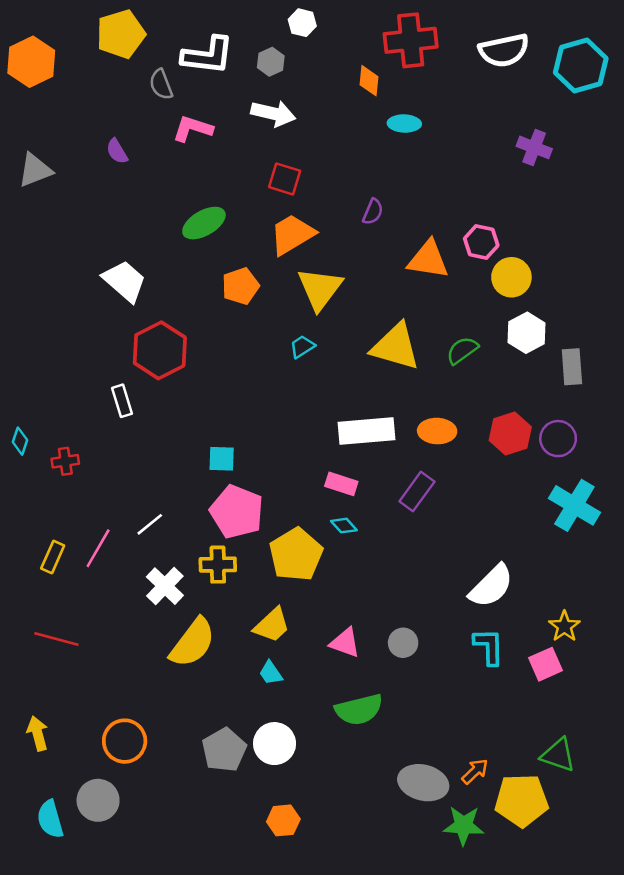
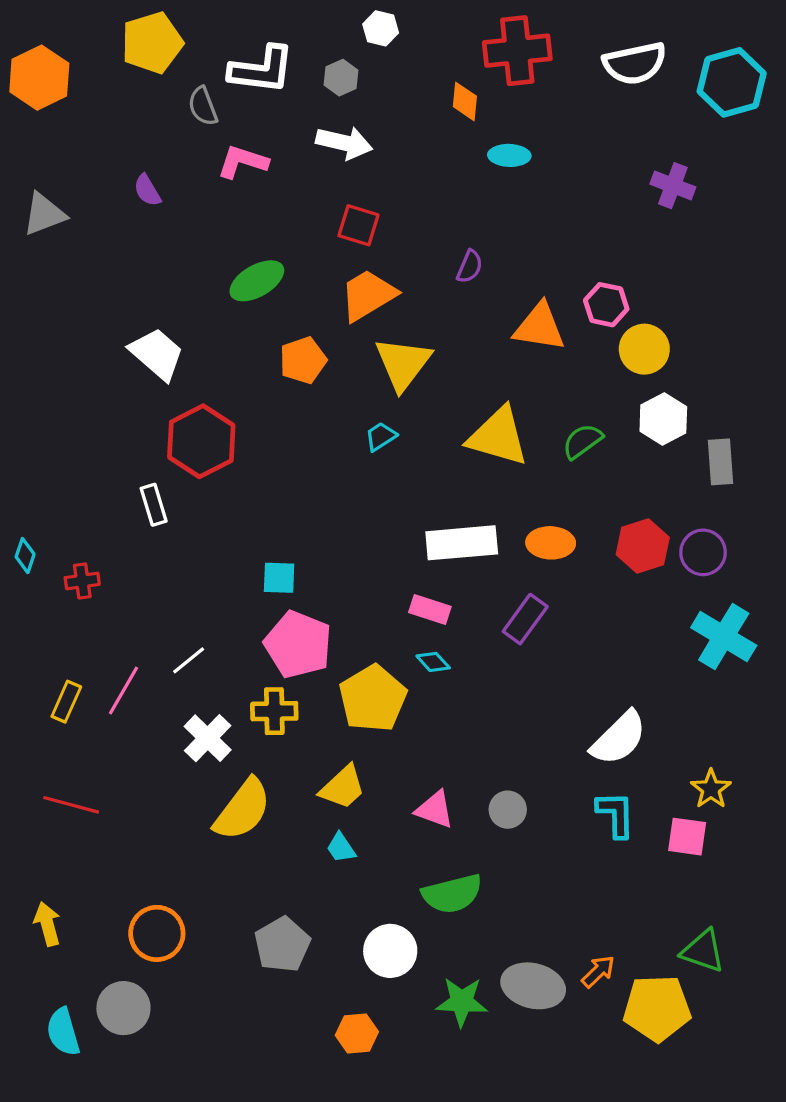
pink square: (545, 664) -> (687, 837), turned 32
white circle: (275, 744) -> (390, 951), moved
green star: (464, 825) -> (462, 1002), moved

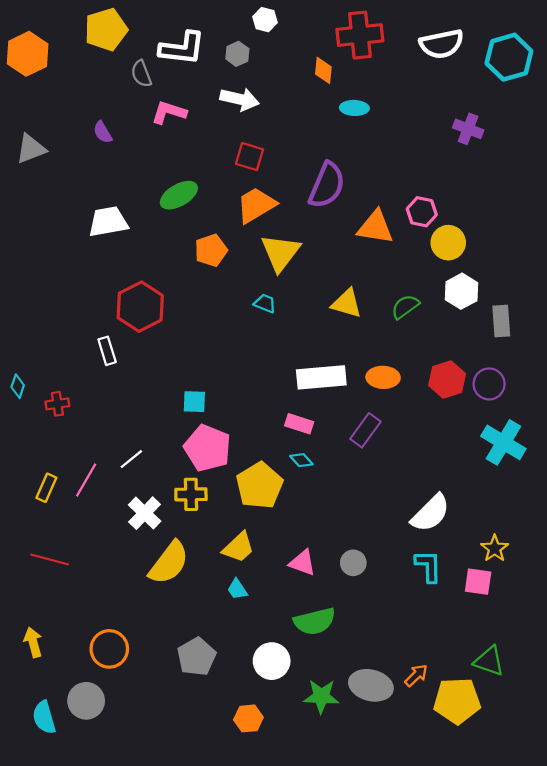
purple semicircle: (470, 267) -> (327, 185), size x2.0
white trapezoid: (157, 354) -> (108, 222), moved, turned -51
cyan trapezoid: (381, 436) -> (265, 303), turned 55
yellow triangle: (498, 436) -> (347, 303), size x0.7

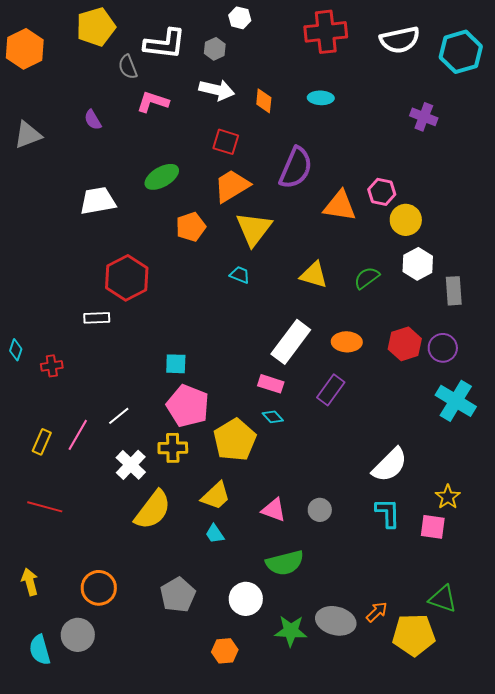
orange diamond: (323, 70) -> (264, 101), moved
white rectangle: (107, 351) -> (97, 318), turned -75
white rectangle: (321, 377) -> (291, 342), turned -48

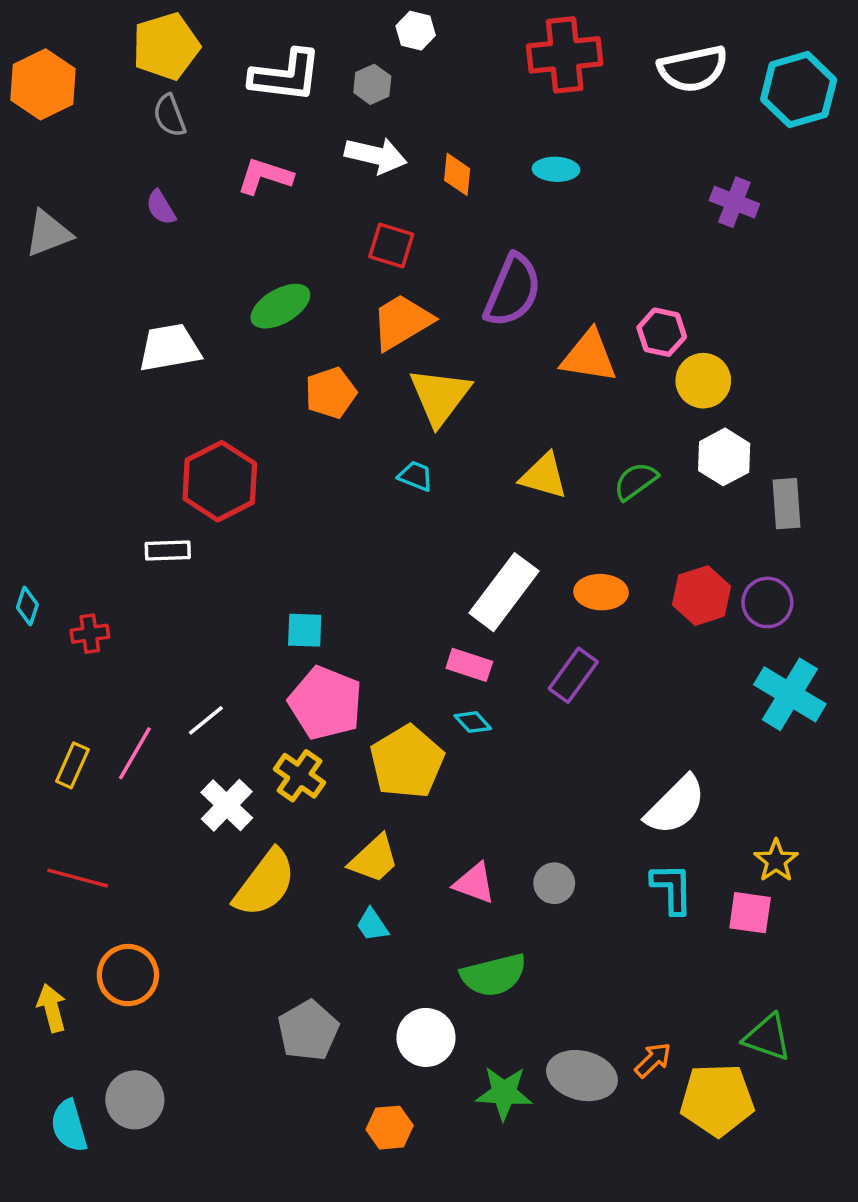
gray semicircle: (128, 67) -> (170, 116), moved
yellow cross: (173, 448) -> (299, 776), turned 36
orange circle: (99, 588) -> (128, 975), moved

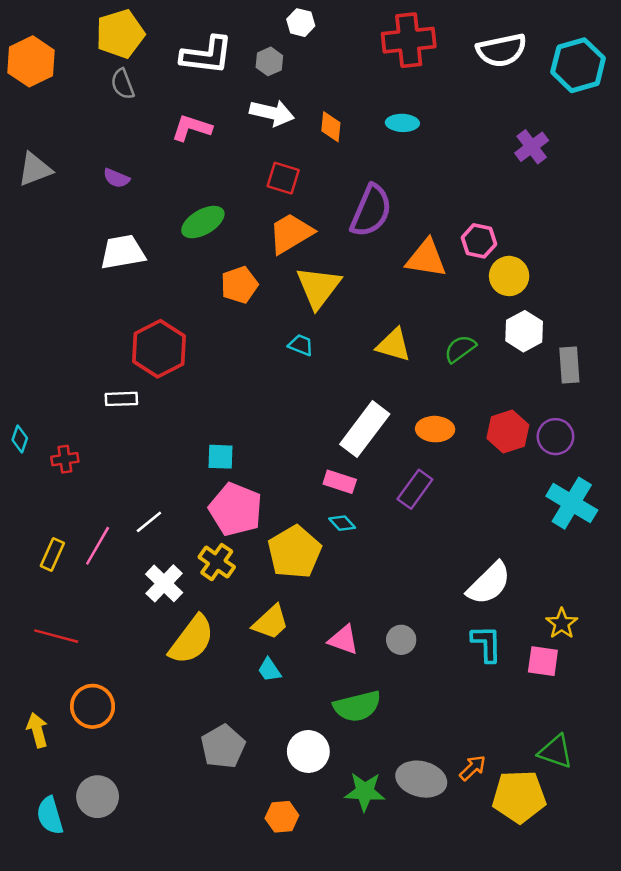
purple cross: (734, 202) -> (532, 147), turned 32
purple semicircle: (161, 207) -> (116, 178), moved, turned -36

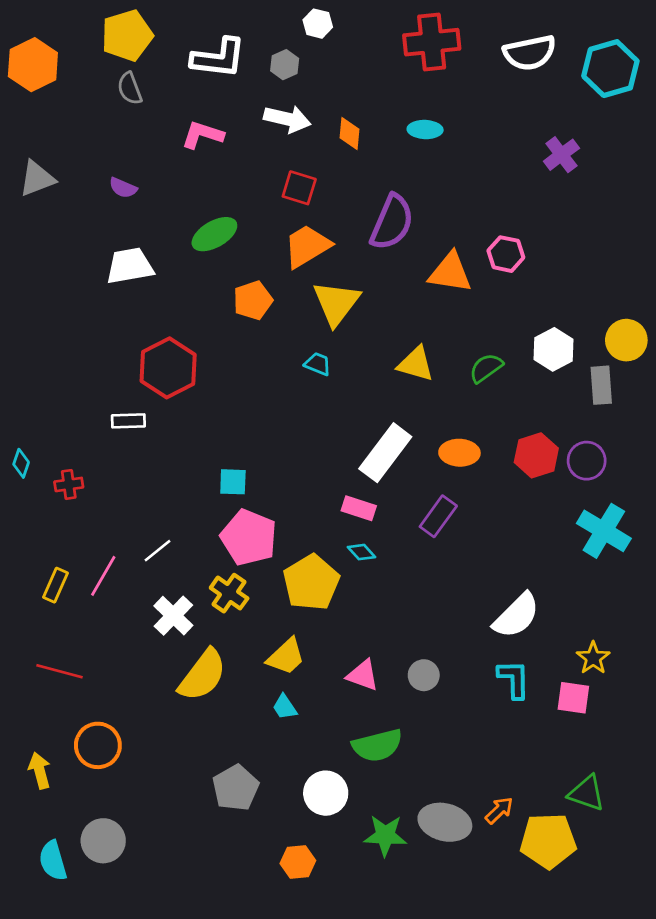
yellow circle: (509, 276) -> (626, 340), moved

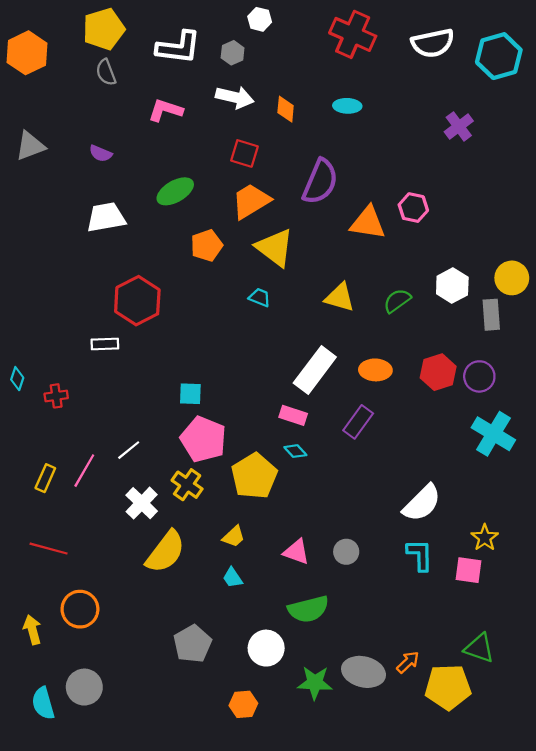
red cross: (432, 42) -> (353, 34), turned 30
yellow triangle: (336, 303) -> (275, 248), turned -30
yellow trapezoid: (286, 657) -> (234, 537), size x0.7

